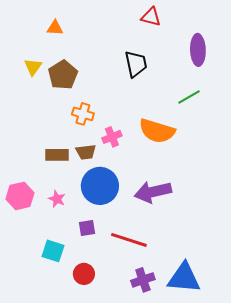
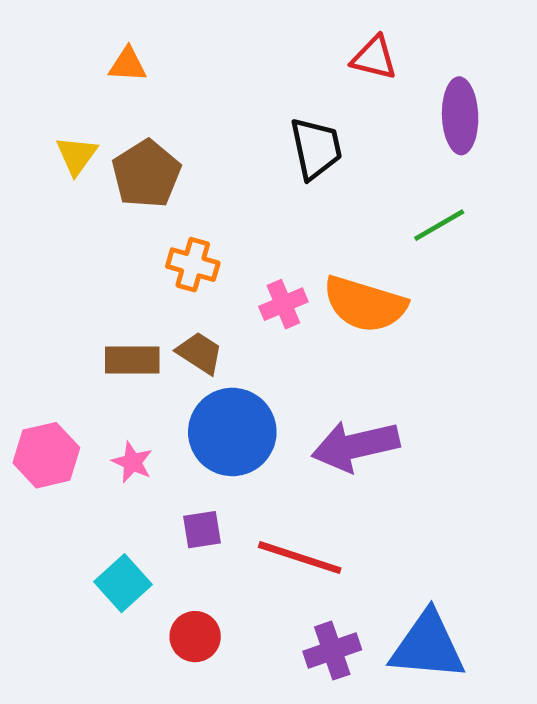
red triangle: (151, 17) -> (374, 58), moved
pink cross: (112, 137) -> (283, 304), moved
brown trapezoid: (86, 152) -> (200, 353), turned -140
cyan square: (53, 251) -> (123, 583), turned 30

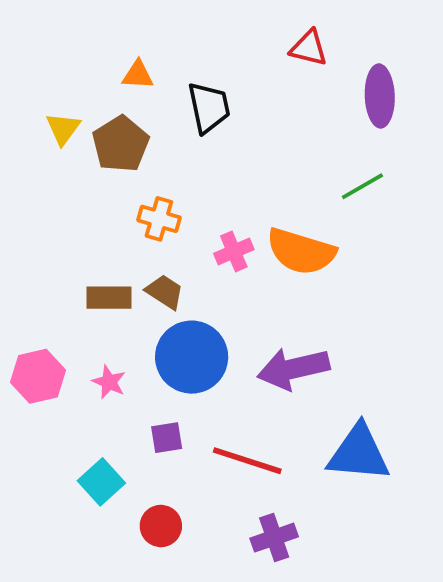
orange triangle: (128, 65) -> (138, 75), moved
black trapezoid: (316, 148) -> (209, 107), moved
blue triangle: (428, 646) -> (359, 453), moved

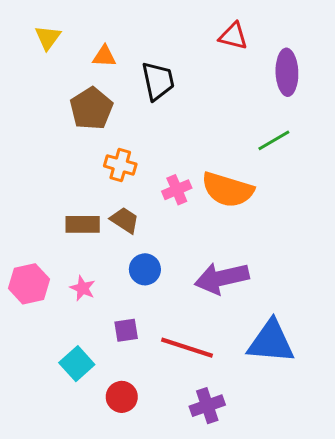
yellow triangle: (63, 129) -> (48, 37), moved
blue circle: (192, 357) -> (145, 269), size x0.6

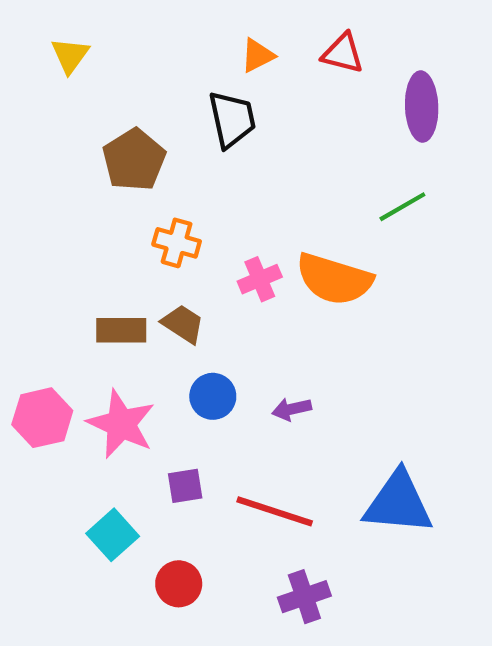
orange triangle: (104, 56) -> (258, 55), moved, turned -30
purple arrow: (222, 278) -> (292, 409), moved, size x0.5
pink star: (83, 288) -> (121, 424), size x1.8

